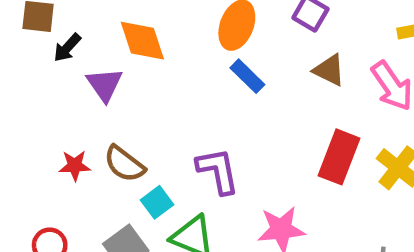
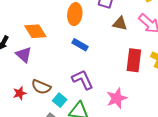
blue rectangle: (247, 76) -> (80, 45), moved

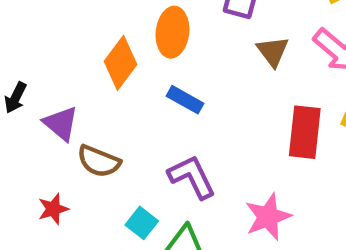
brown triangle: (120, 23) -> (273, 51), turned 42
orange diamond: (35, 31) -> (120, 63), moved, turned 70
brown semicircle: (41, 87) -> (99, 161), moved

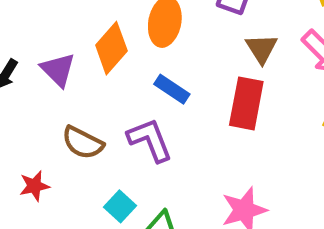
purple triangle: (61, 123) -> (58, 70), moved
red rectangle: (305, 132) -> (246, 103), moved
purple L-shape: (192, 177) -> (150, 140), moved

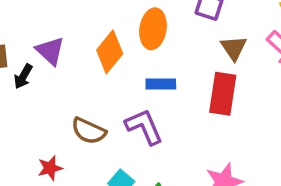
purple triangle: (58, 70) -> (50, 51), moved
blue rectangle: (172, 89) -> (161, 84), turned -32

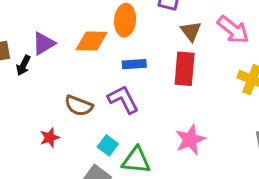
purple triangle: (50, 51) -> (44, 43), turned 50
orange diamond: (110, 52) -> (91, 41), turned 56

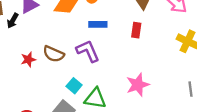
red rectangle: (185, 69) -> (136, 30), size x0.6
red star: (50, 138) -> (28, 59), moved

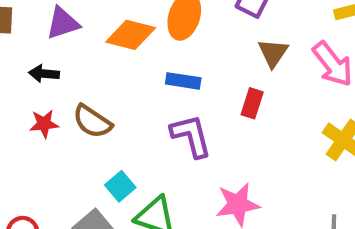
black arrow: (13, 21) -> (44, 74), moved, turned 56
purple L-shape: (88, 51) -> (191, 136), moved

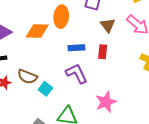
blue rectangle: (183, 81) -> (76, 48), moved
cyan square: (120, 186) -> (45, 89), moved

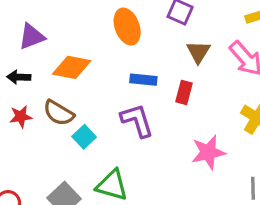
orange ellipse: (61, 17) -> (127, 27), turned -35
orange diamond: (37, 31) -> (72, 67), moved
pink star: (106, 102) -> (208, 152), moved

